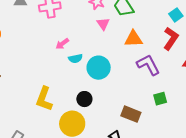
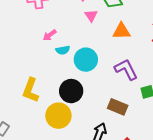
purple L-shape: (148, 65) -> (126, 69), moved
black circle: (84, 99) -> (71, 91), size x1.5

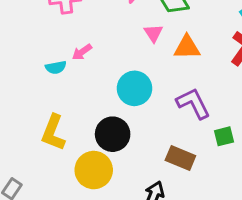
pink triangle: (91, 16) -> (153, 33), moved
cyan semicircle: (63, 50) -> (56, 67), moved

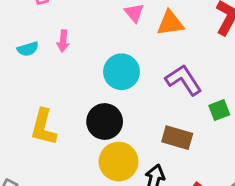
pink arrow: (82, 52) -> (63, 41), turned -42
cyan semicircle: (56, 67) -> (28, 49), moved
yellow circle: (94, 170) -> (119, 162), moved

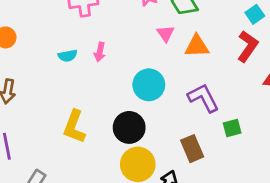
brown rectangle: (177, 138) -> (192, 149), turned 45

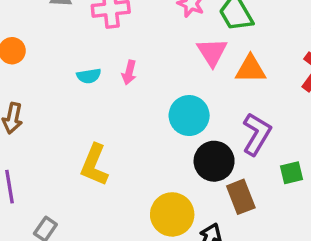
pink triangle: (166, 34) -> (212, 52), size x1.4
purple L-shape: (203, 98) -> (257, 134), turned 56
black circle: (129, 127) -> (214, 161), moved

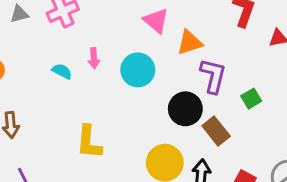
orange triangle: (251, 69) -> (190, 43), moved
cyan semicircle: (89, 76) -> (62, 71), turned -126
cyan circle: (189, 116) -> (138, 70), moved

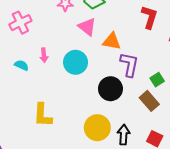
orange triangle: (190, 43) -> (112, 41), turned 30
brown rectangle: (216, 131) -> (149, 101), moved

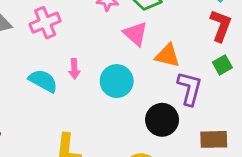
cyan semicircle: (22, 65) -> (43, 81), size x1.5
green square: (157, 80) -> (222, 65), moved
brown rectangle: (149, 101) -> (214, 139), turned -54

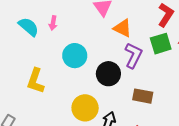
green square: (222, 65) -> (161, 44), size x1.5
cyan circle: (117, 81) -> (75, 56), moved

